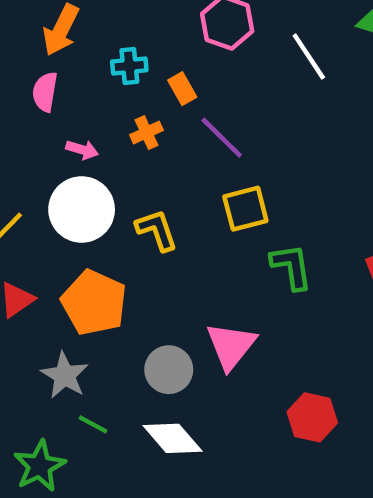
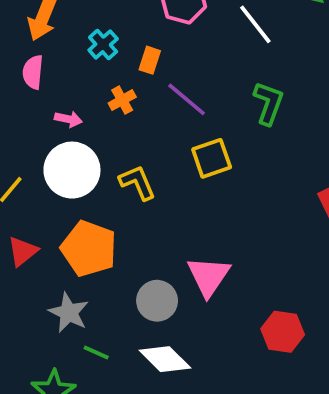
cyan cross: (129, 66) -> (103, 44), turned -32
orange rectangle: (182, 89) -> (150, 60), turned 52
green L-shape: (291, 267) -> (268, 103), moved, turned 33

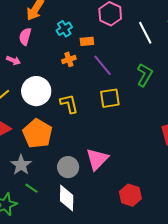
orange rectangle: (150, 60) -> (87, 41), turned 56
pink arrow: (68, 119) -> (13, 60), moved
white diamond: (165, 359) -> (67, 198), turned 36

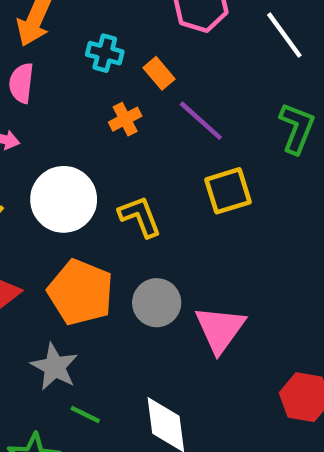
cyan cross: (64, 29) -> (105, 53), turned -35
orange rectangle: (87, 41) -> (159, 73), turned 64
gray circle: (68, 167) -> (157, 303), moved

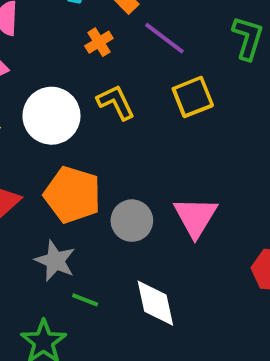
yellow L-shape: (140, 216) -> (116, 102), moved
gray circle: (157, 303) -> (132, 221), moved

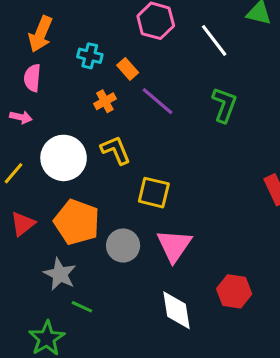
yellow square: (193, 97) -> (154, 193), moved, turned 32
white diamond: (155, 303) -> (177, 310), moved

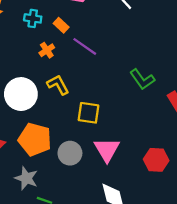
green L-shape: (224, 105) -> (142, 79), moved, turned 130
red hexagon: (234, 291) -> (156, 160), moved

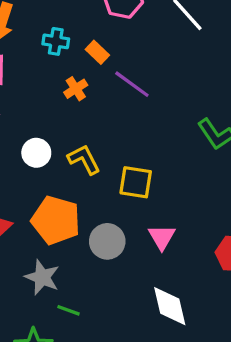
yellow L-shape: (58, 85) -> (84, 159), moved
white circle: (21, 94) -> (36, 153), size x0.6
pink triangle: (107, 150) -> (162, 237), size x0.7

